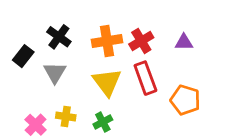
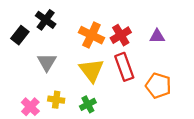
black cross: (59, 37) -> (46, 20), moved
orange cross: (107, 41) -> (91, 35), turned 35
black rectangle: (23, 56) -> (20, 35), moved

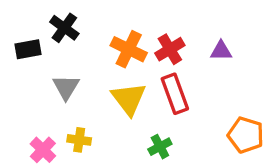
black rectangle: (20, 35) -> (28, 49), turned 42
orange pentagon: (158, 86) -> (246, 135), moved
green cross: (88, 104) -> (160, 147), moved

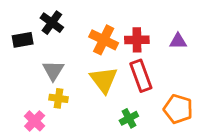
red cross: (170, 49) -> (137, 40), turned 30
orange pentagon: (246, 135) -> (178, 109), moved
yellow cross: (79, 140) -> (58, 98), moved

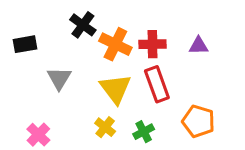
black cross: (52, 23) -> (83, 25), moved
yellow cross: (58, 98) -> (105, 127), moved, turned 30

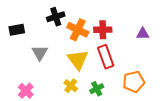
black cross: (83, 25) -> (56, 17), turned 36
purple triangle: (198, 46) -> (143, 34), moved
orange pentagon: (198, 121) -> (134, 82), turned -30

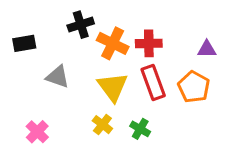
gray triangle: (40, 53) -> (58, 77), turned -42
orange pentagon: (134, 82) -> (194, 87), moved, turned -30
green cross: (97, 89) -> (140, 129), turned -32

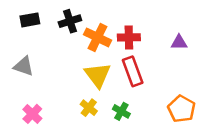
black rectangle: (24, 43) -> (30, 20), moved
gray triangle: (58, 77) -> (24, 66), moved
orange pentagon: (194, 87) -> (182, 109), moved

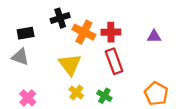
black rectangle: (30, 20) -> (26, 33), moved
yellow triangle: (98, 75) -> (70, 64), moved

